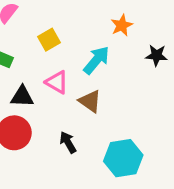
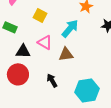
yellow square: (49, 40) -> (40, 15), turned -32
brown triangle: (90, 101) -> (66, 54), turned -42

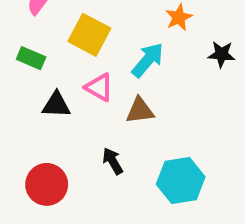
yellow square: (40, 15) -> (89, 35), size x1.5
red circle: (18, 74) -> (47, 184), moved

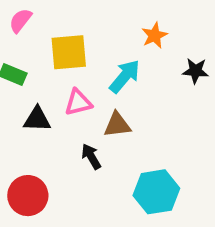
yellow square: (89, 35) -> (69, 52), turned -33
pink triangle: (99, 87) -> (78, 102), turned -44
black arrow: (113, 161) -> (91, 156), moved

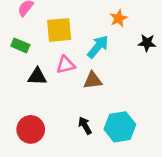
black arrow: (91, 156) -> (85, 126), moved

